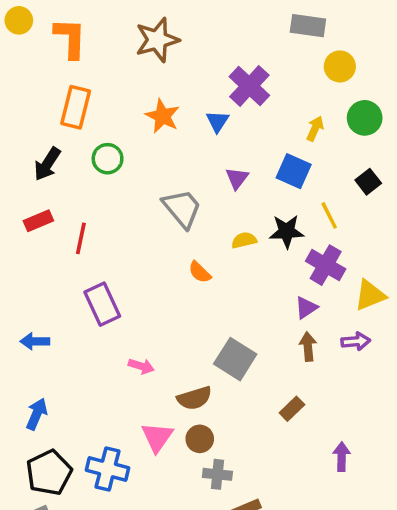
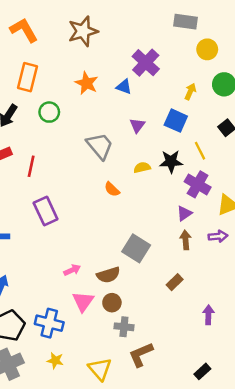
orange L-shape: (70, 38) -> (24, 30), turned -32
blue triangle: (217, 121) -> (124, 87), turned -42
pink arrow: (141, 366) -> (72, 270), moved, turned -42

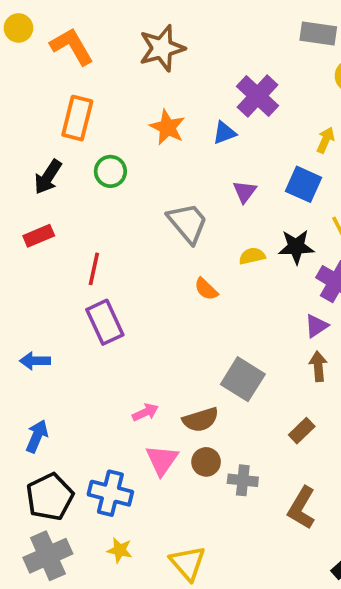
blue triangle: (124, 87) -> (224, 133), turned -42
red line: (31, 166) -> (94, 269), moved
gray cross: (124, 327) -> (243, 480), moved
brown L-shape: (141, 355) -> (302, 508), moved, turned -36

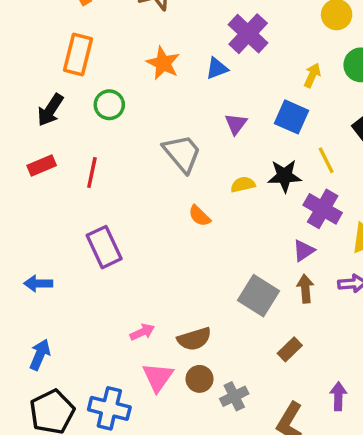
red line: (94, 269) -> (92, 172), moved
gray square: (243, 379) -> (258, 296), moved
gray cross: (243, 480) -> (234, 396), turned -32

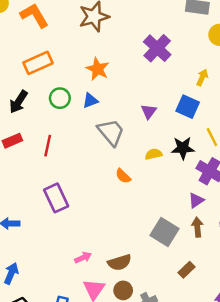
orange rectangle: (78, 54) -> (38, 63), turned 52
blue triangle: (217, 68) -> (90, 101), moved

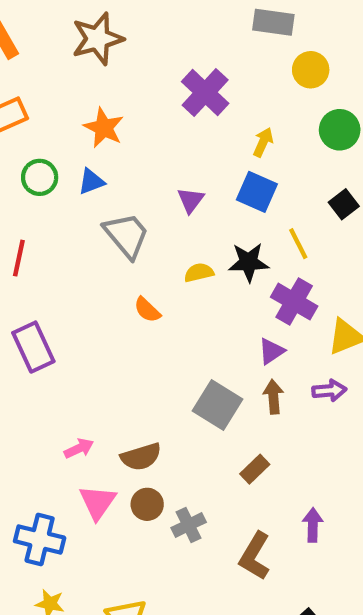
yellow arrow: (202, 77) -> (263, 142), moved

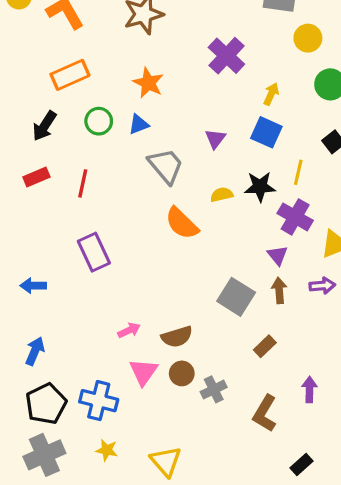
yellow line: (298, 244) -> (298, 172), turned 40
orange semicircle: (147, 310) -> (182, 223), size x1.6
purple triangle: (271, 351) -> (278, 255), turned -35

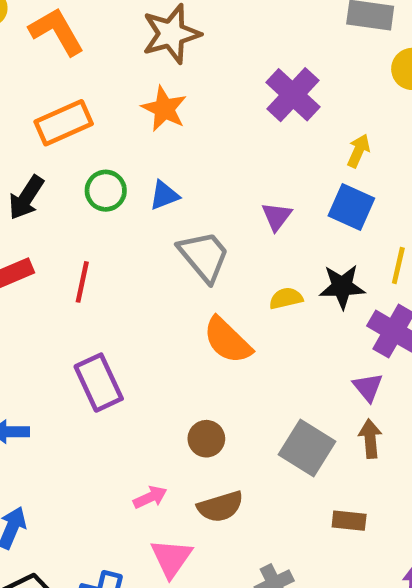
orange star: (148, 83) -> (164, 109), moved
brown rectangle: (265, 346) -> (349, 521), turned 50
brown circle: (182, 373) -> (206, 439), moved

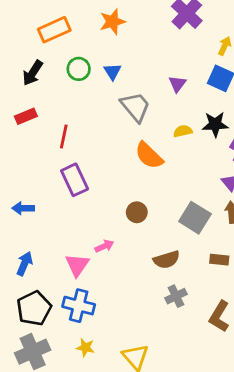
orange star: (164, 109) -> (112, 22), turned 30
blue triangle: (164, 195) -> (112, 72), turned -42
red line: (82, 282) -> (64, 137), moved
brown semicircle: (220, 507) -> (167, 260), moved
pink triangle: (171, 558) -> (77, 265), moved

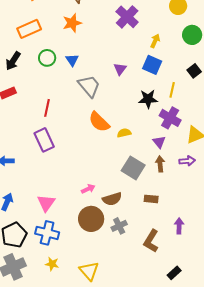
yellow semicircle: (183, 131) -> (124, 133), moved
red line: (64, 137) -> (47, 108), moved
brown circle: (137, 212) -> (91, 219), moved, size x1.6
pink arrow: (104, 246) -> (88, 189), moved

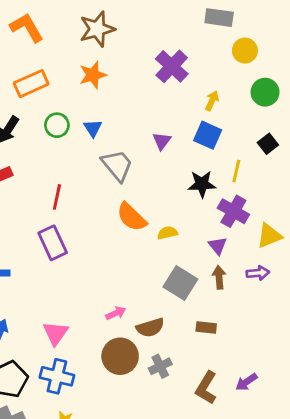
purple arrow: (179, 226) -> (246, 382), moved, turned -126

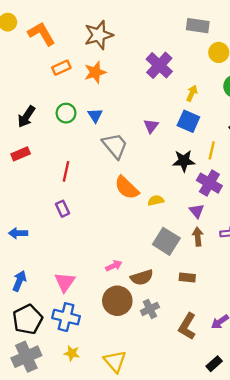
orange rectangle: (31, 84) -> (61, 68), moved, size x0.7
purple rectangle: (53, 243) -> (63, 209), size x0.6

